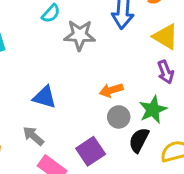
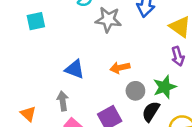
orange arrow: (111, 90) -> (120, 68), moved
gray arrow: (33, 136) -> (63, 101), turned 36

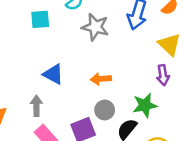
cyan square: (36, 21) -> (40, 19), moved
gray circle: (135, 91) -> (105, 110), moved

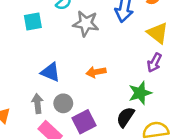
purple arrow: (163, 75) -> (154, 63), turned 42
gray circle: (105, 110) -> (63, 103), moved

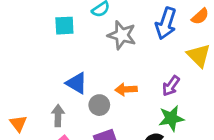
purple arrow: (154, 63) -> (171, 86), moved
gray circle: (63, 103) -> (99, 105), moved

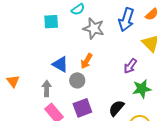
orange arrow: (126, 89) -> (87, 61), moved, turned -56
green star: (171, 118) -> (142, 89), moved
orange triangle: (18, 124) -> (13, 81), moved

